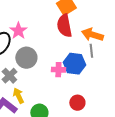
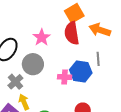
pink star: (18, 31) -> (42, 37), moved
orange arrow: (92, 35) -> (100, 30), moved

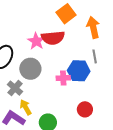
orange arrow: (100, 30) -> (93, 27), turned 65
red semicircle: (72, 33) -> (53, 38), moved, turned -80

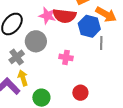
orange arrow: (93, 27) -> (106, 14), turned 120
pink star: (36, 41) -> (47, 16), turned -30
blue hexagon: (79, 71) -> (89, 26), moved

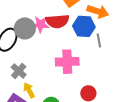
gray circle: (36, 41) -> (25, 28), moved
pink cross: (66, 57) -> (67, 62), size x1.6

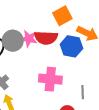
gray line: (99, 40) -> (83, 92), moved

